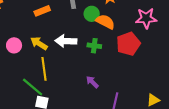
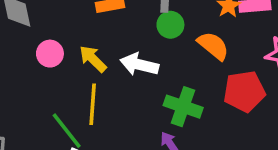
green circle: (92, 14) -> (170, 25), moved
green cross: (94, 46) -> (183, 107), moved, size x1.5

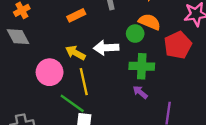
green circle: (170, 25) -> (135, 34), moved
pink circle: (50, 54) -> (50, 72), moved, size x1.5

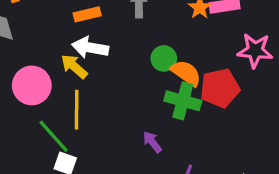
orange semicircle: (150, 22) -> (186, 73), moved
white arrow: (106, 48) -> (90, 48), moved
green cross: (142, 66) -> (183, 101), moved

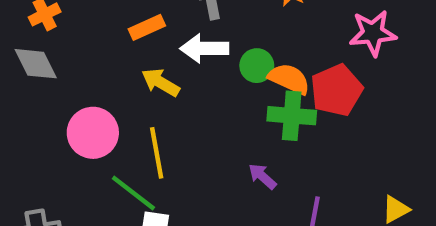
white arrow: (90, 48) -> (204, 48), moved
yellow arrow: (74, 66) -> (161, 82), moved

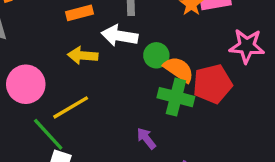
yellow arrow: (161, 82) -> (83, 56), turned -36
yellow line: (157, 153) -> (71, 107), turned 60

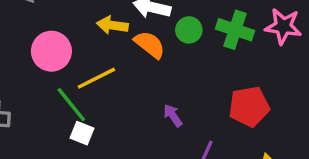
orange semicircle: (179, 69) -> (150, 45), moved
red pentagon: (212, 84) -> (249, 107), moved
green cross: (176, 97) -> (235, 30), moved

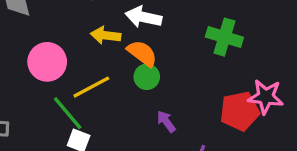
pink star: (283, 26) -> (266, 97), moved
green circle: (189, 30) -> (147, 77), moved

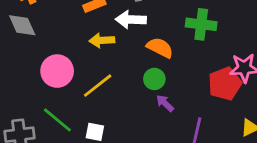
orange semicircle: (142, 53) -> (160, 48), moved
green circle: (147, 77) -> (154, 79), moved
green line: (68, 113) -> (57, 120), moved

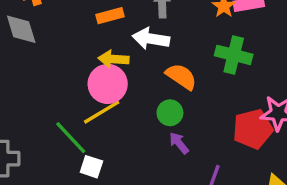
pink circle: (57, 71) -> (108, 84), moved
green line: (57, 120) -> (71, 138), moved

